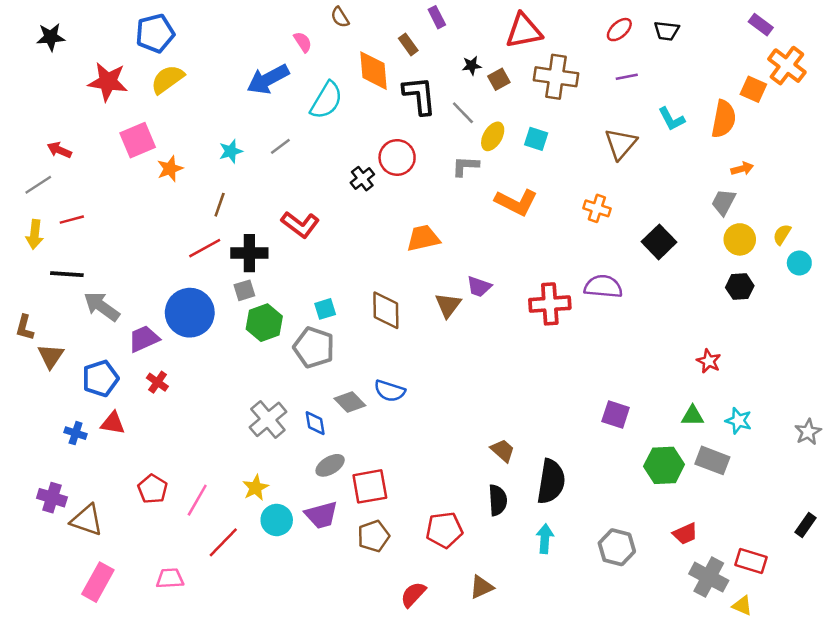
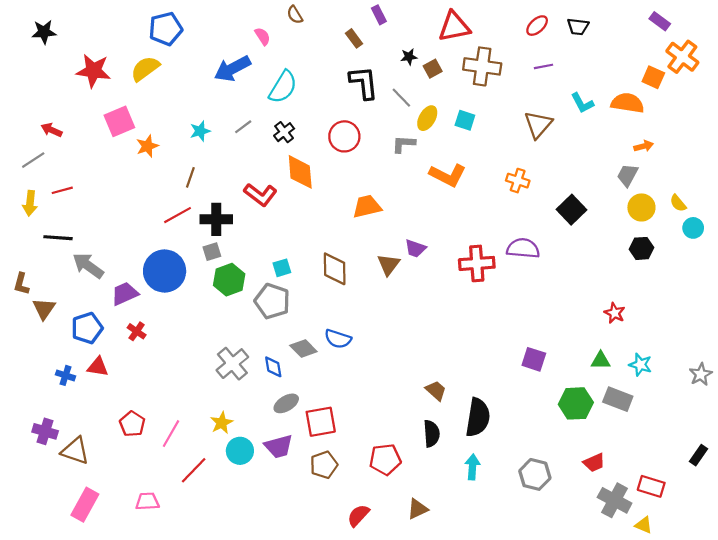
blue pentagon: (155, 33) -> (166, 29), moved
orange diamond: (374, 71) -> (300, 172), moved
orange semicircle: (724, 119) -> (627, 103), turned -92
black cross: (362, 179) -> (284, 132), moved
yellow semicircle: (782, 234) -> (678, 203), turned -72

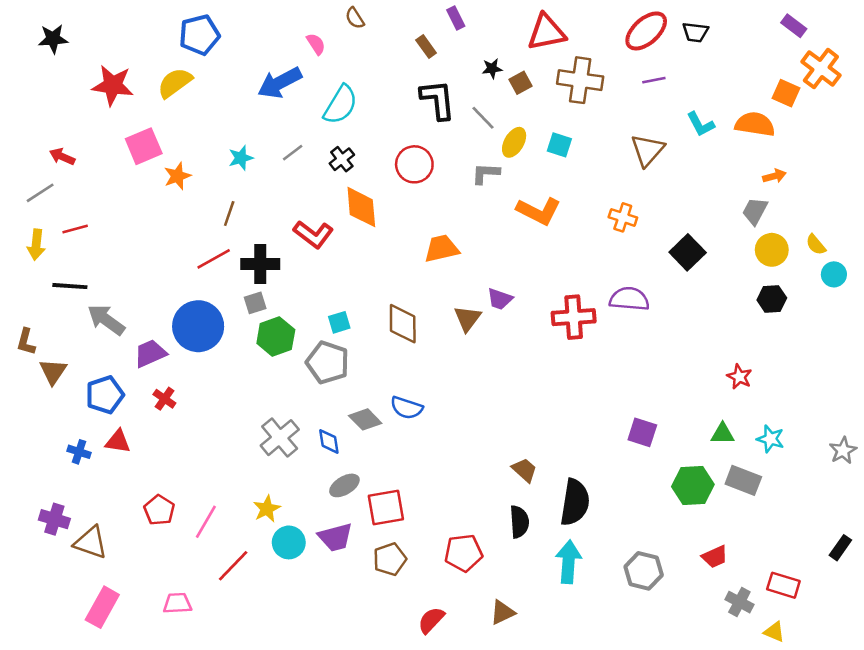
red ellipse: (537, 26) -> (646, 31), size x1.6
cyan arrow: (472, 467) -> (568, 562), size x1.4
gray cross: (615, 500) -> (739, 602), size x0.7

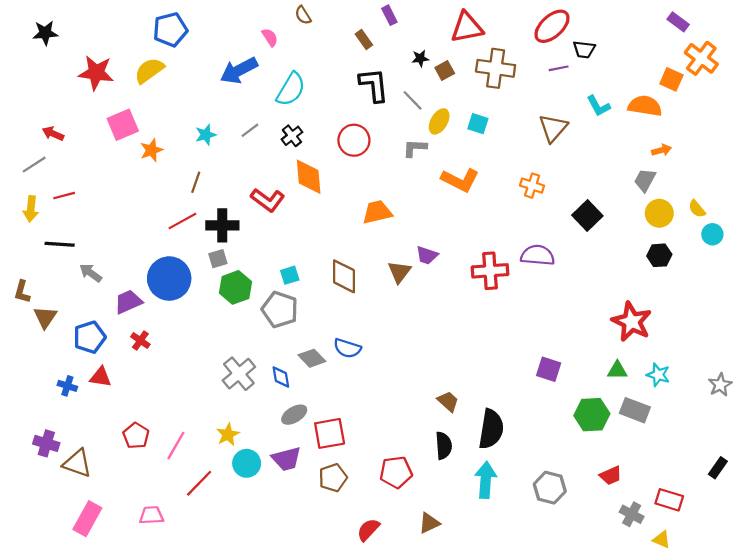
black trapezoid: (695, 32) -> (584, 50), moved
gray arrow: (106, 320) -> (91, 273), size x0.7
red star: (739, 377) -> (632, 322), size x1.8

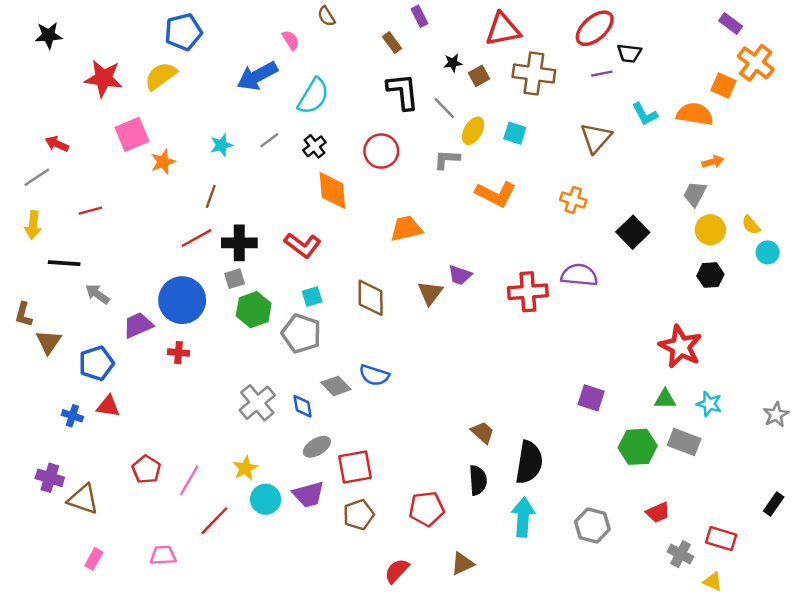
red line: (64, 196) -> (90, 211), moved
red L-shape: (268, 200) -> (303, 245), moved
red cross: (140, 340) -> (179, 353), moved, turned -30
pink rectangle: (87, 519) -> (94, 559), size x0.6

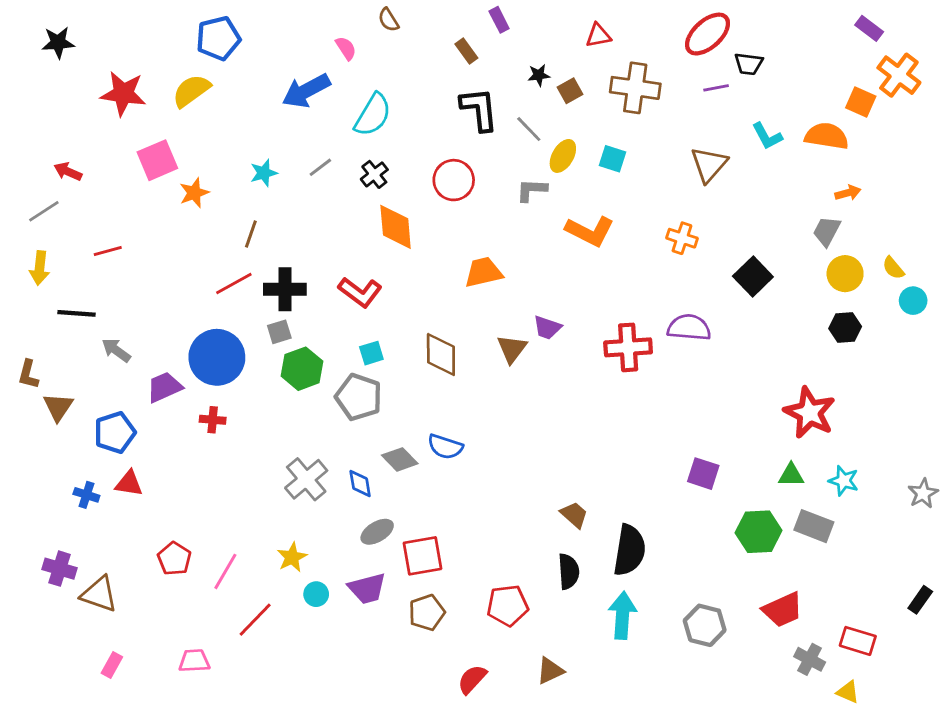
red triangle: (503, 29) -> (598, 35), size x0.6
cyan circle: (266, 499) -> (316, 594), size x0.7
red trapezoid: (658, 512) -> (783, 610), size x1.4

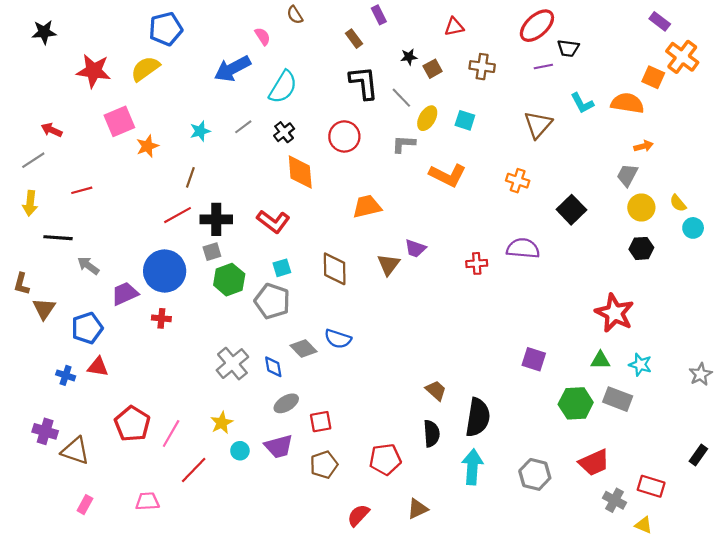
brown cross: (635, 88) -> (482, 67), size x0.7
red cross: (628, 347) -> (477, 263), size x0.6
red square: (422, 556) -> (321, 422), size x0.7
red pentagon: (174, 559) -> (132, 424), size x1.4

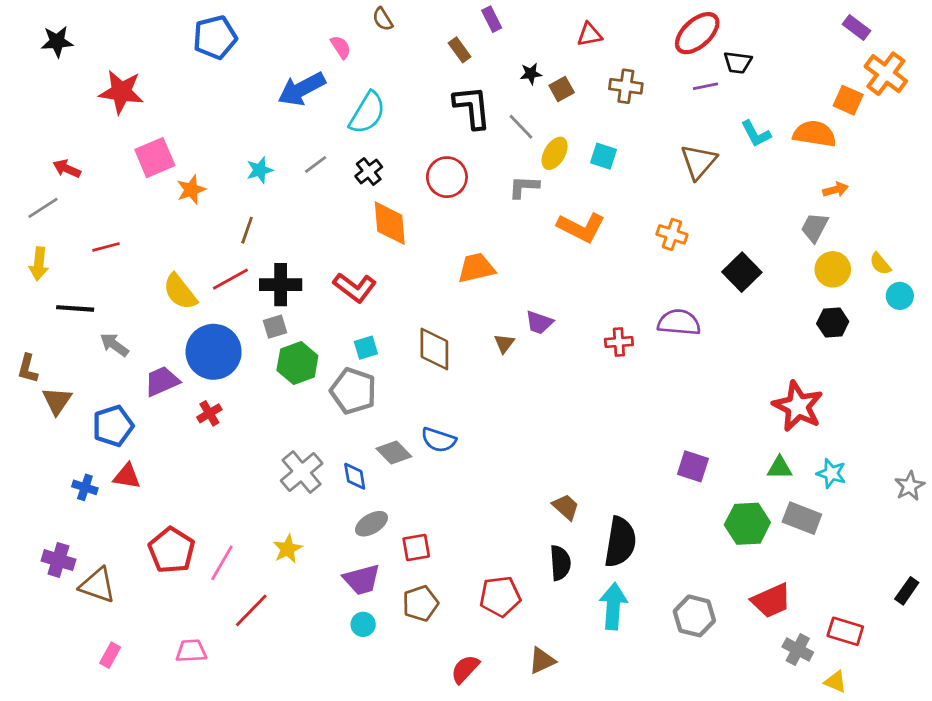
yellow semicircle: (145, 69) -> (180, 292), moved, turned -92
brown triangle: (388, 265) -> (504, 343), size x0.7
red cross: (161, 318) -> (209, 413), turned -36
cyan circle: (240, 451) -> (363, 624), moved

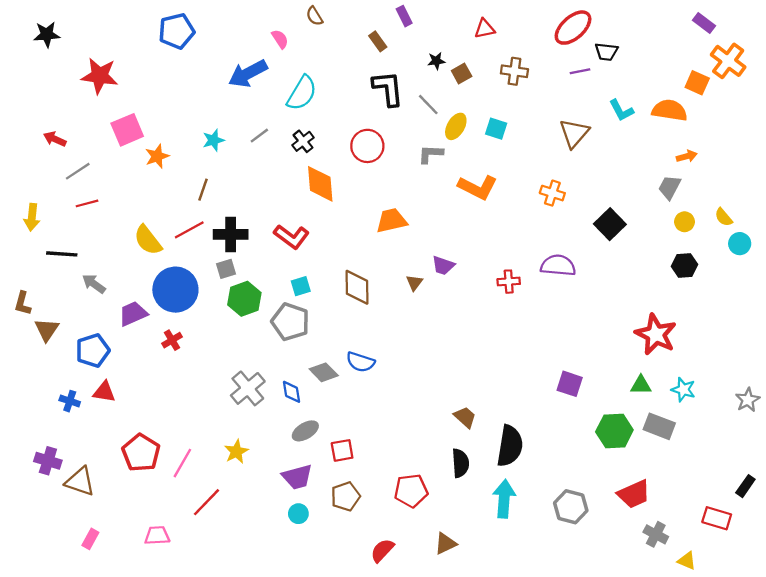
gray line: (43, 208) -> (78, 171), moved
yellow circle: (833, 269) -> (685, 222), size x0.7
red rectangle: (845, 631) -> (717, 518), moved

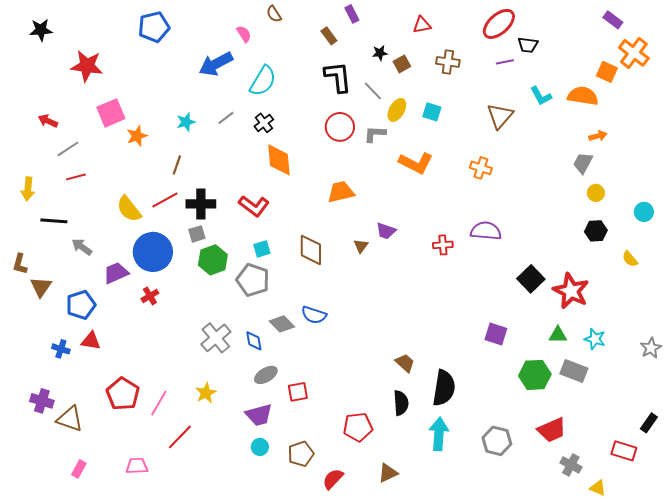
red circle: (367, 146) -> (340, 127), moved
yellow semicircle: (724, 217) -> (630, 259), moved
black square: (610, 224) -> (531, 279), moved
brown pentagon: (346, 496) -> (301, 454), moved

